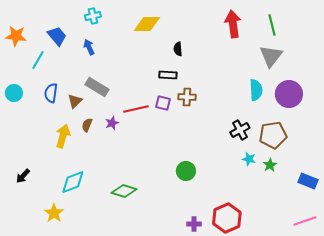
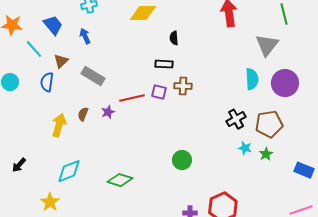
green line: (272, 25) -> (284, 14), moved
cyan line: (38, 60) -> (34, 49), turned -72
brown triangle: (75, 101) -> (61, 61), moved

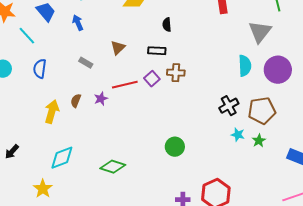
brown triangle: (61, 61) -> (118, 48), moved
gray rectangle: (93, 76) -> (86, 63), size x0.6
purple square: (159, 92) -> (152, 79), turned 35

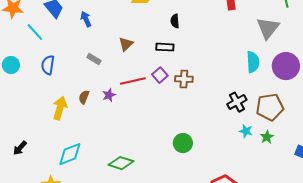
brown cross: (176, 73) -> (184, 79), moved

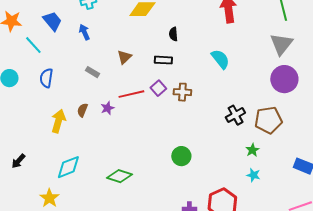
gray triangle: (268, 28) -> (281, 44), moved
cyan semicircle: (253, 62) -> (220, 59), moved, turned -35
cyan star: (246, 131) -> (253, 175), moved
green star: (267, 137) -> (252, 150), moved

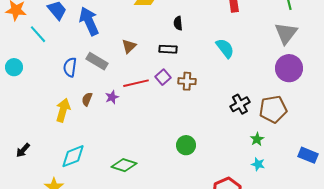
blue arrow: (84, 32) -> (89, 21), size x1.8
gray rectangle: (92, 72) -> (97, 61), size x1.5
blue semicircle: (46, 78) -> (70, 67), moved

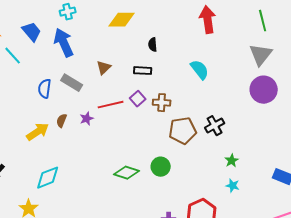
brown pentagon: (273, 109) -> (183, 131), moved
yellow arrow: (63, 110) -> (38, 132), turned 40
green diamond: (124, 165) -> (127, 173), moved

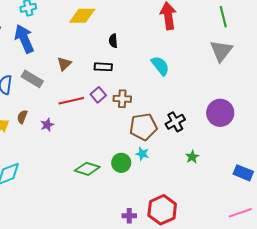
purple circle: (264, 90) -> (220, 113), moved
purple star: (87, 119) -> (47, 125), moved
cyan star: (233, 186) -> (142, 154), moved

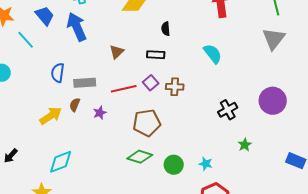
gray rectangle: (32, 79) -> (85, 83), moved, turned -35
brown pentagon: (143, 127) -> (147, 123), moved
cyan star: (142, 154) -> (206, 164), moved
green circle: (121, 163) -> (174, 165), moved

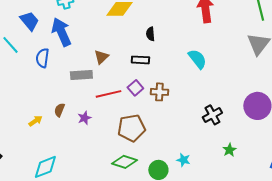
blue semicircle: (58, 73) -> (42, 58), moved
gray rectangle: (85, 83) -> (81, 75), moved
yellow arrow: (51, 116) -> (35, 121), size x0.6
cyan star: (206, 164) -> (183, 160), moved

